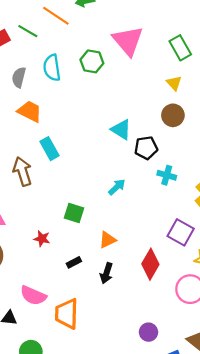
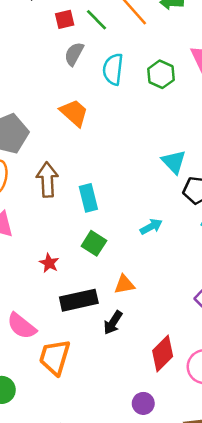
gray semicircle: (19, 77) -> (74, 54), moved
cyan rectangle: (50, 149) -> (88, 198), moved
black rectangle: (74, 262) -> (79, 300), size x2.0
red diamond: (150, 264) -> (163, 353), moved

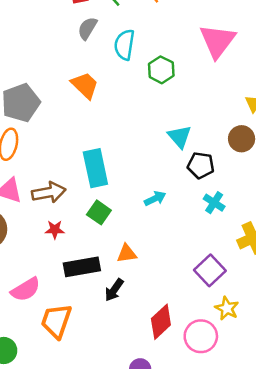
green hexagon: (161, 74) -> (161, 70), moved
brown arrow: (47, 180) -> (49, 192), moved, turned 80
cyan rectangle: (88, 198) -> (95, 168), size x1.4
red star: (49, 263) -> (55, 230), turned -30
pink semicircle: (22, 326) -> (26, 289), turned -72

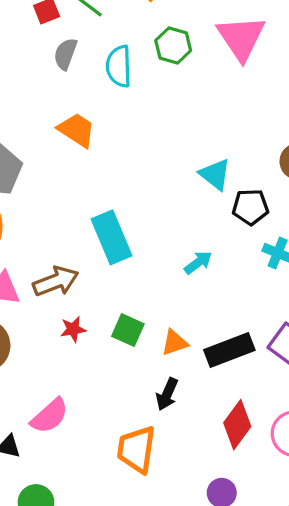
green hexagon: (161, 70) -> (173, 46), moved
green square: (99, 212) -> (128, 330), moved
black rectangle: (82, 267) -> (229, 350), moved
orange trapezoid: (56, 321) -> (136, 449), moved

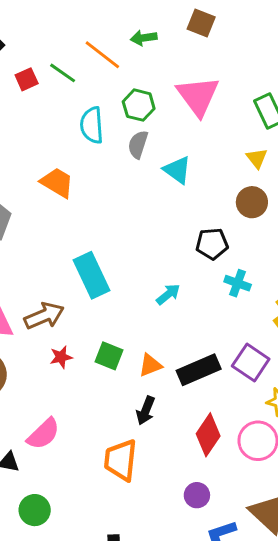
gray semicircle: (65, 54) -> (138, 144), moved
cyan triangle: (215, 174) -> (177, 170), moved

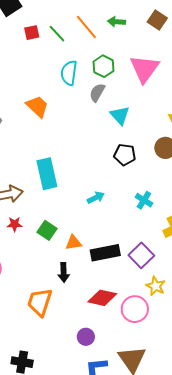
black pentagon: (212, 244) -> (125, 155), moved
black arrow: (146, 411) -> (64, 272), turned -36
red diamond: (208, 435) -> (102, 298), turned 56

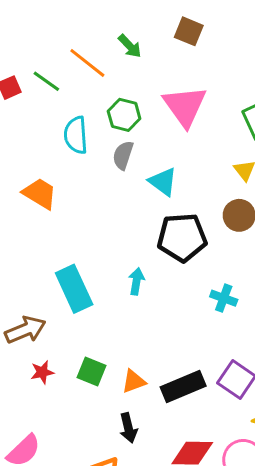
green arrow: (117, 22) -> (130, 46), turned -126
black pentagon: (125, 155) -> (182, 237), size x1.5
cyan arrow: (96, 198) -> (136, 281), moved, turned -42

